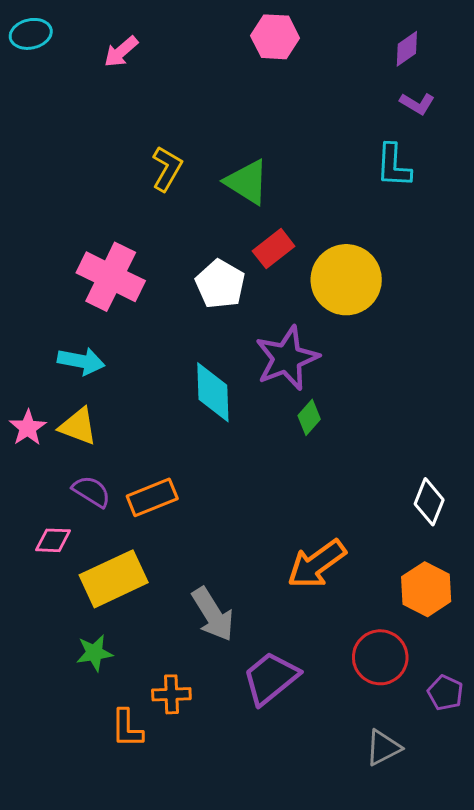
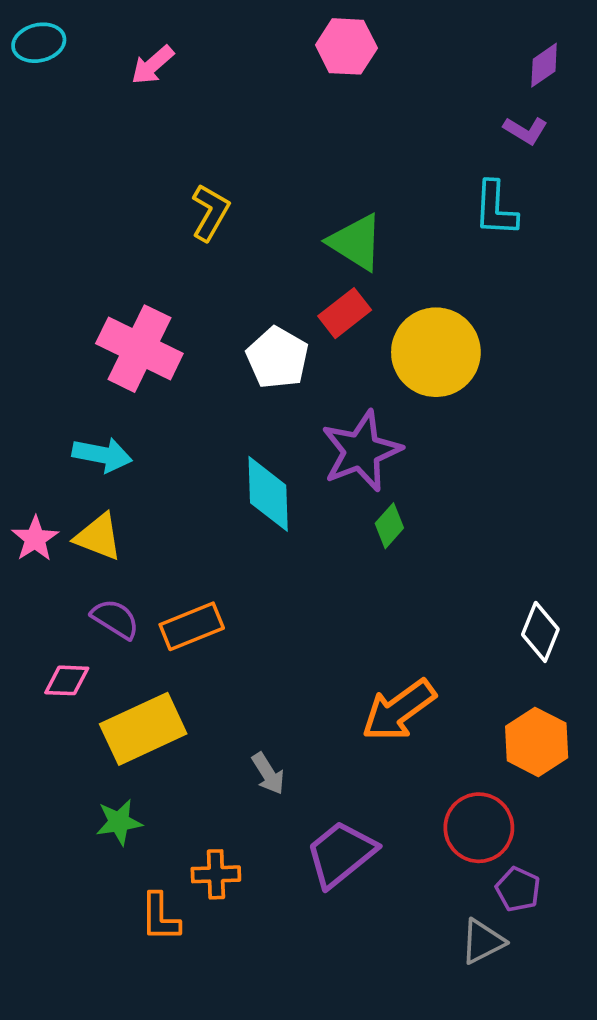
purple diamond: (407, 49) -> (544, 65), moved
green triangle: (247, 182) -> (356, 242), moved
gray arrow: (213, 614) -> (268, 774), size x0.6
purple pentagon: (445, 693) -> (518, 889), moved

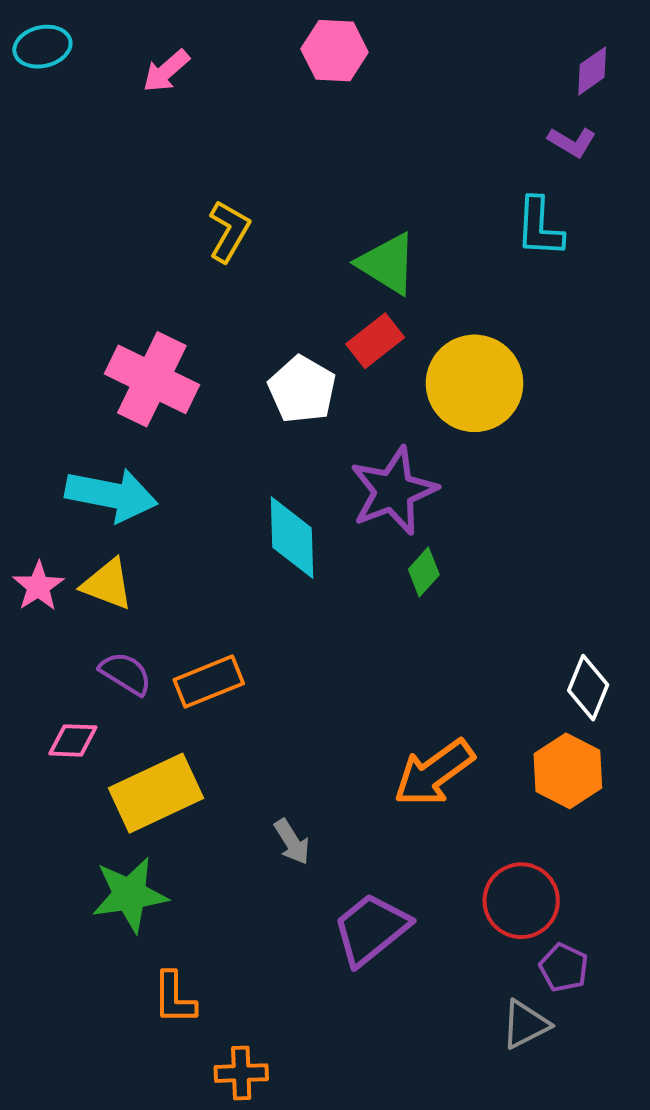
pink hexagon: (346, 46) -> (335, 51), moved
cyan arrow: (102, 455) -> (111, 495), size x1.4
orange hexagon: (537, 742) -> (568, 771), moved
green star: (119, 822) -> (130, 895), size x1.5
orange cross: (216, 874) -> (241, 1073), moved

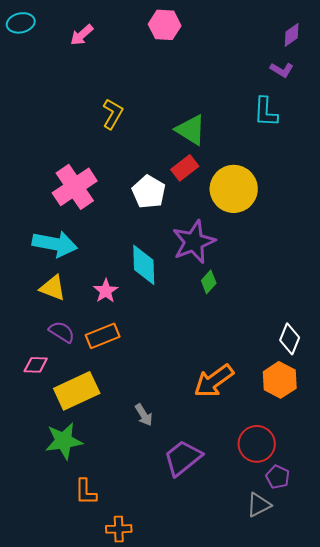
pink cross: (152, 379) -> (75, 187), turned 30
pink star: (38, 586) -> (106, 291), moved

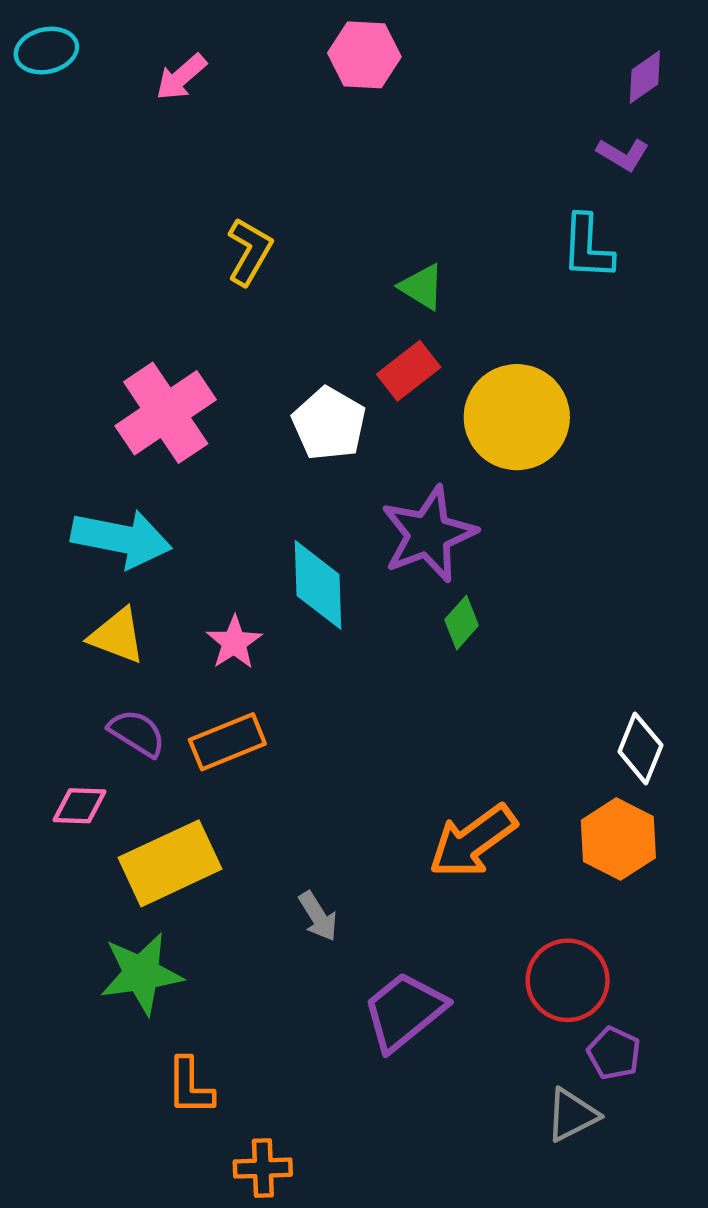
green triangle: (191, 130) -> (422, 287), size x0.7

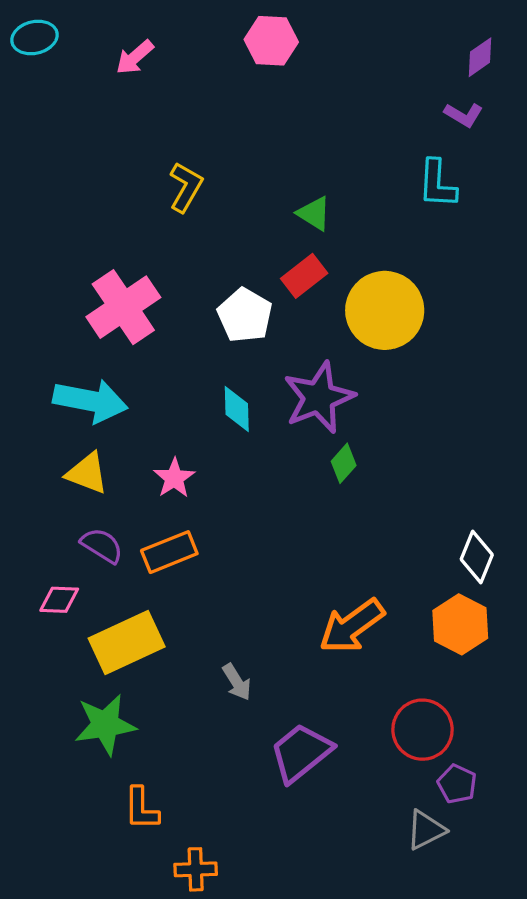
cyan diamond: (318, 585) -> (237, 409), moved, size x0.7

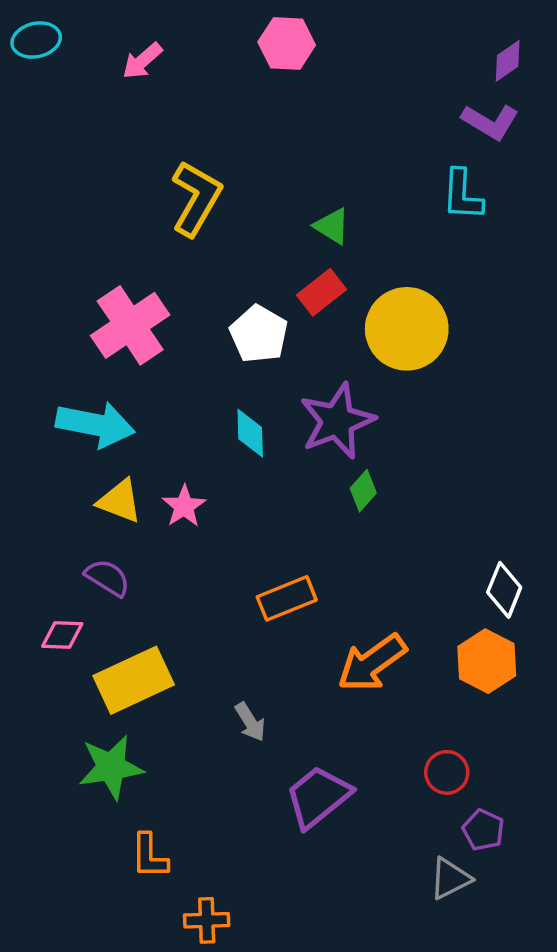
purple L-shape: (464, 115) -> (490, 122), size x1.4
yellow L-shape: (186, 187) -> (196, 198), size x1.4
yellow triangle: (87, 473) -> (120, 501), moved
orange rectangle: (169, 552) -> (287, 598), moved
red circle: (422, 730) -> (447, 772), size x0.7

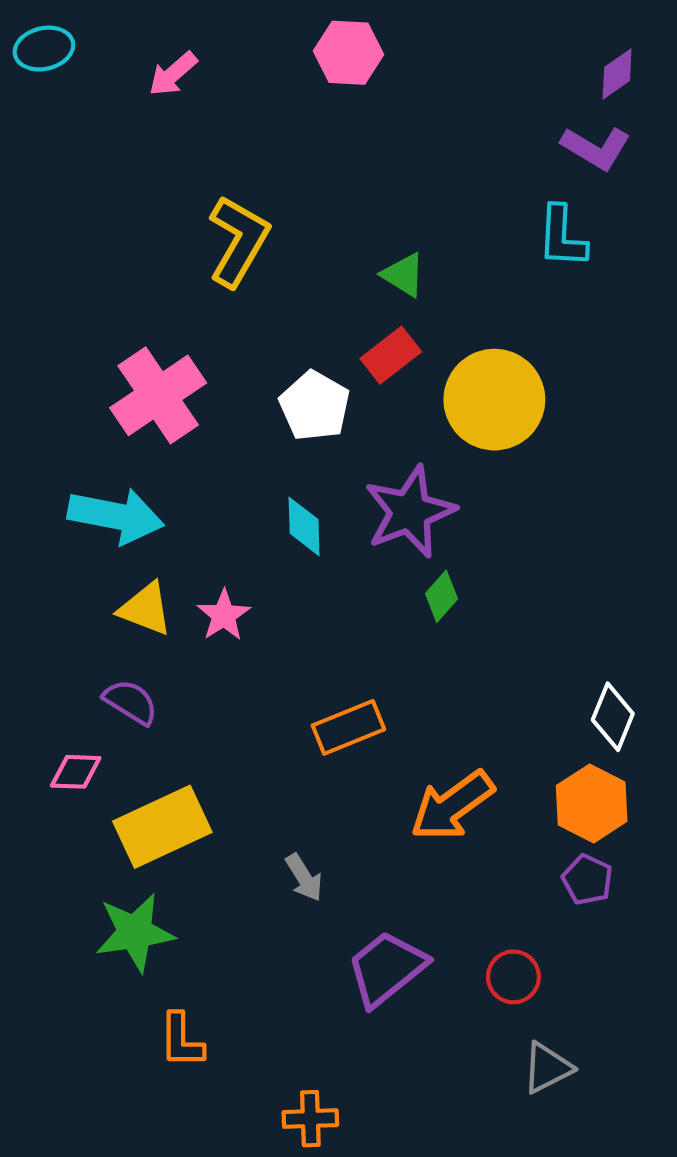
red circle: (447, 772) -> (513, 977), moved
purple pentagon: (483, 830) -> (587, 880), moved
orange cross: (207, 920) -> (310, 1119), moved

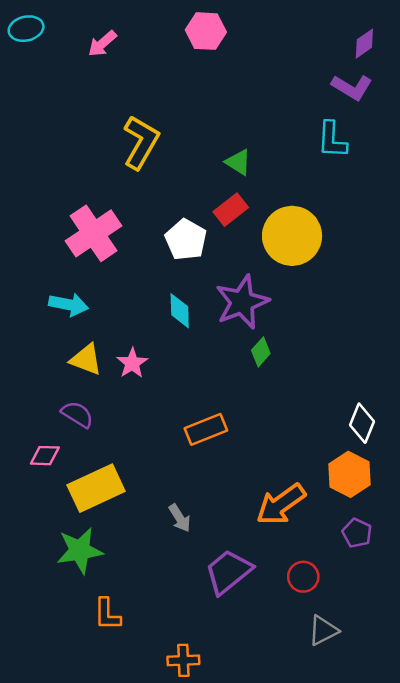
cyan arrow: (116, 516) -> (69, 305), size x0.7
orange arrow: (452, 806) -> (281, 504), moved
purple pentagon: (587, 880) -> (357, 533), moved

